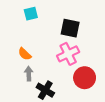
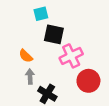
cyan square: (31, 14) -> (41, 14), moved
black square: (70, 28) -> (54, 34), moved

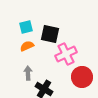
cyan square: (41, 14) -> (26, 27), moved
orange semicircle: (26, 56) -> (27, 46), moved, turned 112

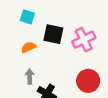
cyan square: (26, 27) -> (27, 17), moved, turned 32
pink cross: (66, 54) -> (84, 40), moved

